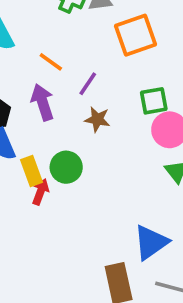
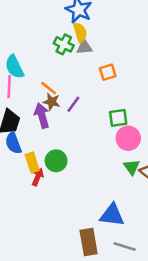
orange square: (136, 35) -> (108, 72), size x0.6
brown star: (97, 119) -> (52, 102), moved
blue triangle: (151, 242) -> (112, 215), turned 40

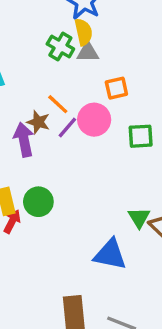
orange line: (49, 88) -> (58, 104), moved
green square: (118, 118) -> (141, 136), moved
pink circle: (128, 138) -> (94, 120), moved
blue triangle: (112, 215) -> (110, 254), moved

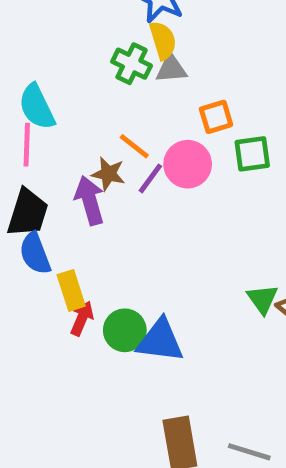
green square: (141, 136) -> (252, 154), moved
green circle: (38, 202) -> (125, 330), moved
blue triangle: (110, 254) -> (160, 341), moved

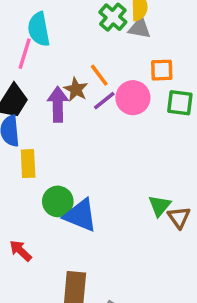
red arrow: (82, 318) -> (21, 251), moved, turned -85

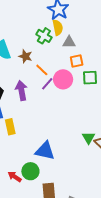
gray triangle: (140, 28) -> (69, 42), moved
brown star: (76, 89) -> (25, 56), moved
green circle: (58, 201) -> (30, 171), moved

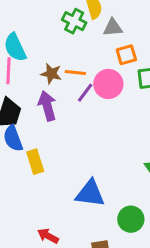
brown star: (25, 56) -> (51, 74), moved
orange line: (42, 70) -> (75, 72), turned -32
green circle: (30, 171) -> (131, 219), moved

